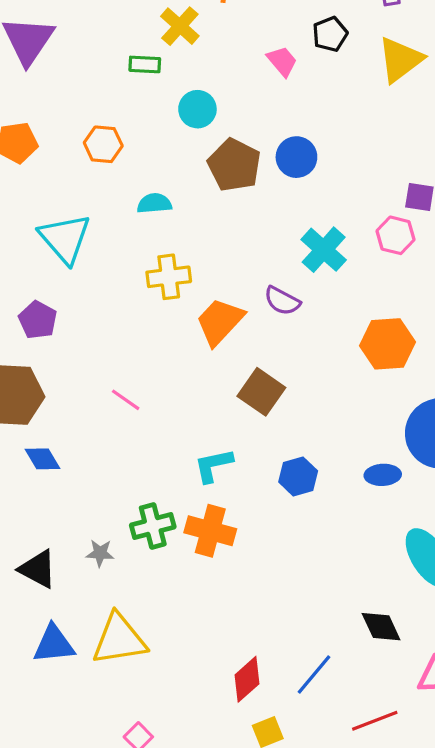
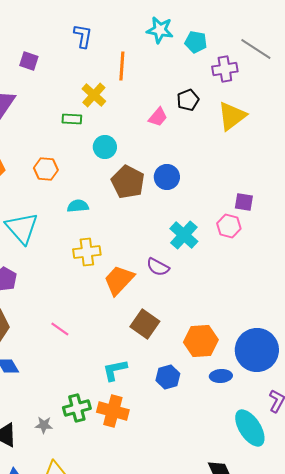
pink trapezoid: (282, 61) -> (158, 117), turned 80
orange hexagon: (388, 344) -> (201, 341), moved

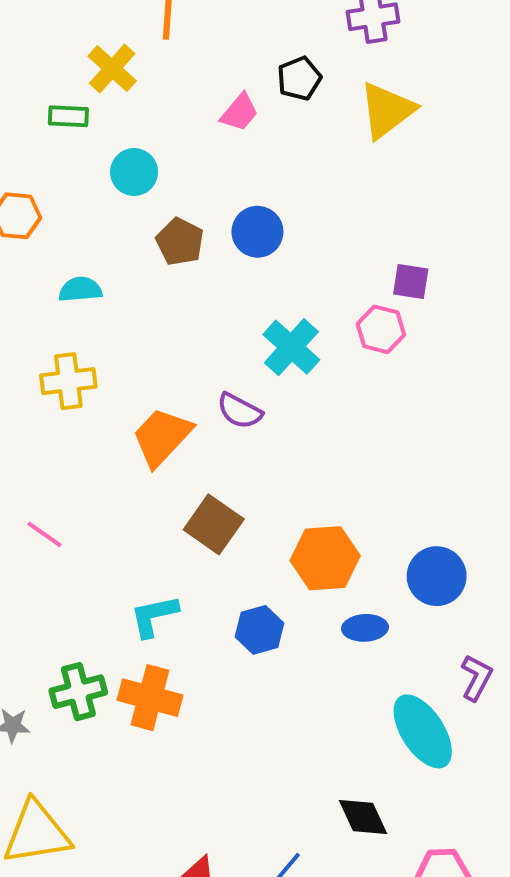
brown pentagon: (128, 182) -> (180, 242), size x0.7
yellow cross: (87, 252) -> (68, 381), moved
blue circle: (257, 350) -> (437, 576), size x0.7

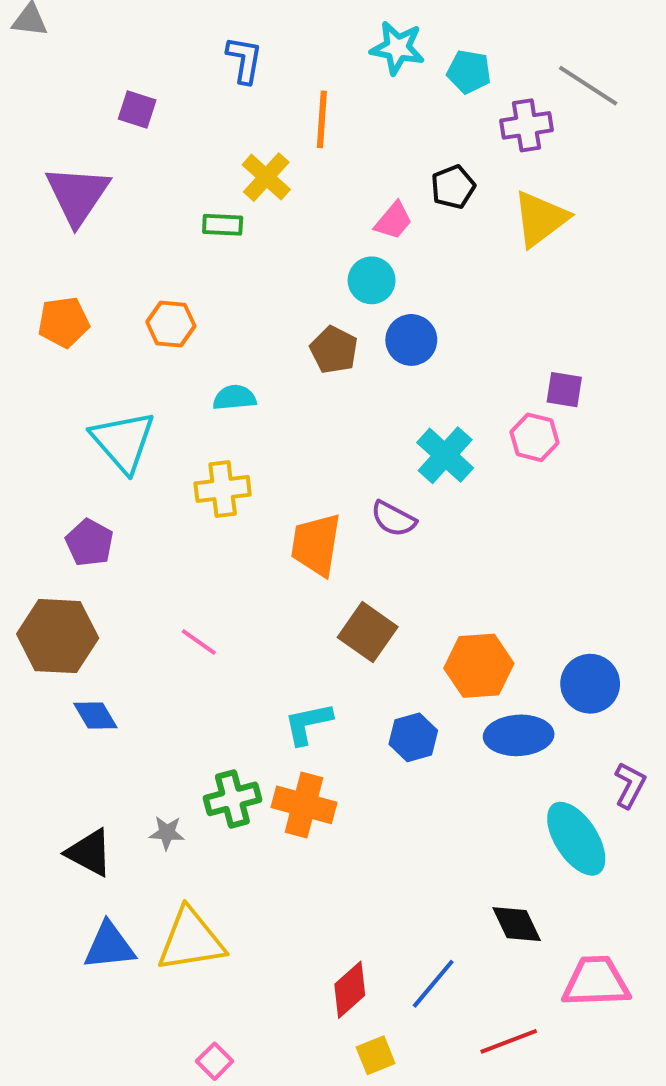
cyan circle: (134, 172) -> (372, 280), moved
orange trapezoid: (162, 437) -> (316, 545), turned -34
blue ellipse: (365, 628) -> (519, 735), size x1.5

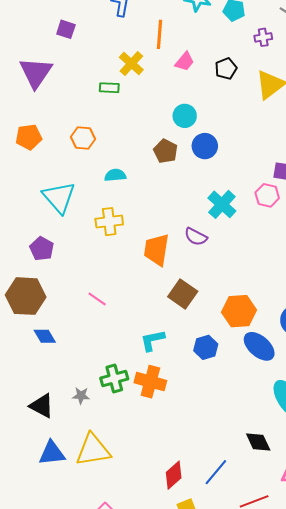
purple cross: (527, 125) -> (263, 37), size x0.7
pink trapezoid: (393, 221) -> (185, 62), moved
blue ellipse: (519, 735) -> (259, 346), turned 44

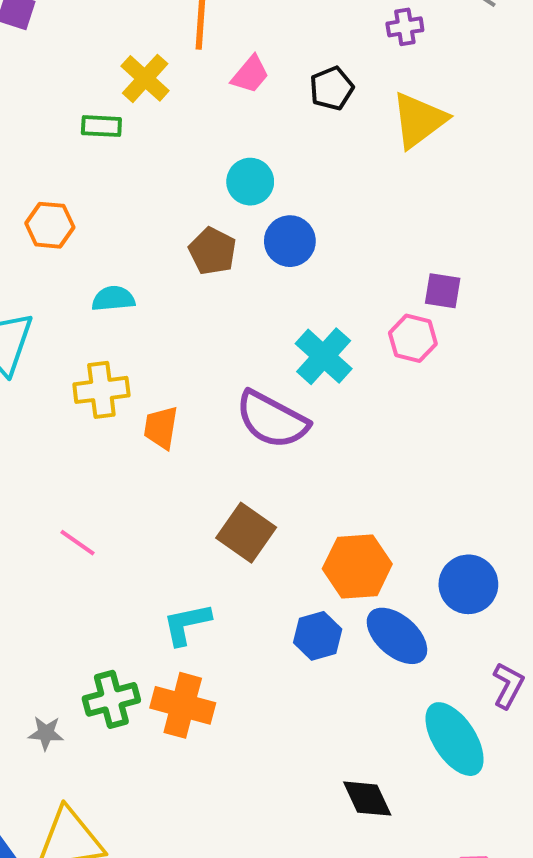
purple semicircle: (196, 237) -> (272, 420), size x1.6
orange trapezoid: (156, 250) -> (161, 428), moved, size x0.7
blue hexagon: (206, 347) -> (318, 636), moved
black diamond: (258, 442) -> (367, 799), moved

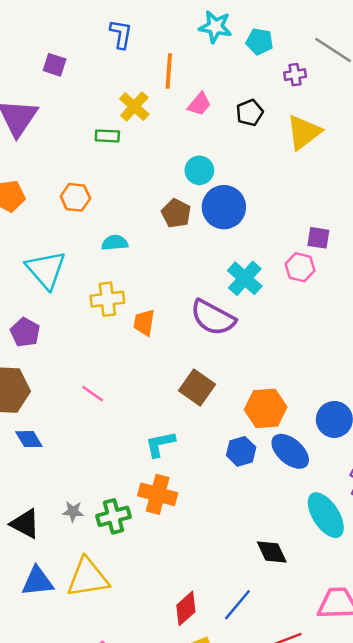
blue circle: (290, 241) -> (224, 207), size x1.4
green cross: (111, 699) -> (113, 516), moved

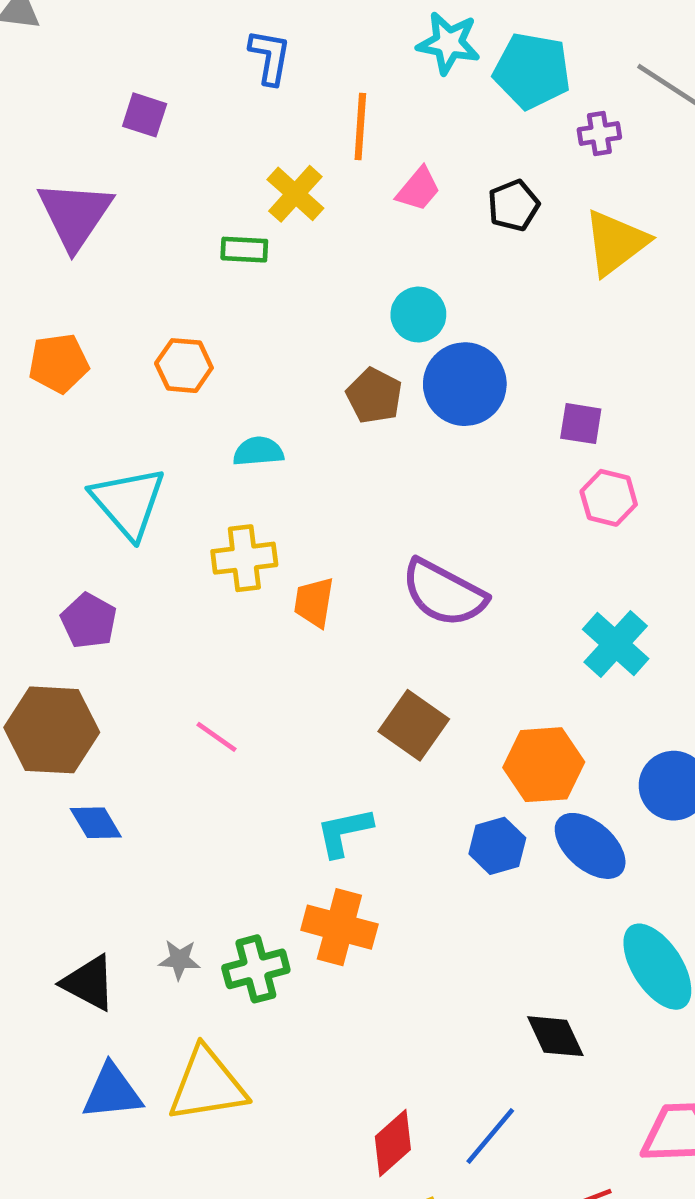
cyan pentagon: (260, 41) -> (532, 71), size x1.5
purple square: (318, 238) -> (581, 424), moved
cyan cross: (245, 278) -> (616, 644), moved

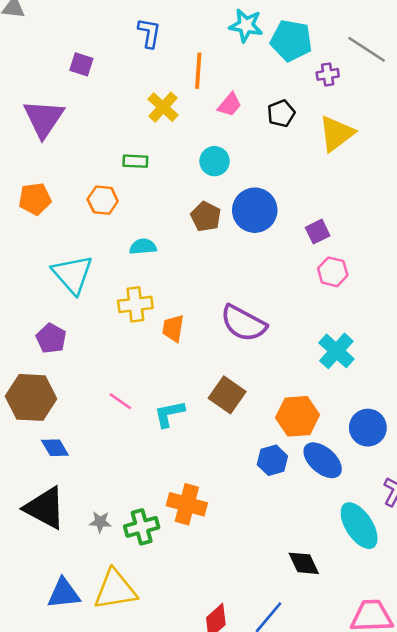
green rectangle: (244, 250) -> (135, 161), moved
cyan circle: (418, 315) -> (215, 161), moved
purple square: (581, 424) -> (318, 232), turned -35
cyan L-shape: (344, 832) -> (169, 414), moved
black triangle: (89, 983) -> (45, 508), moved, size x1.4

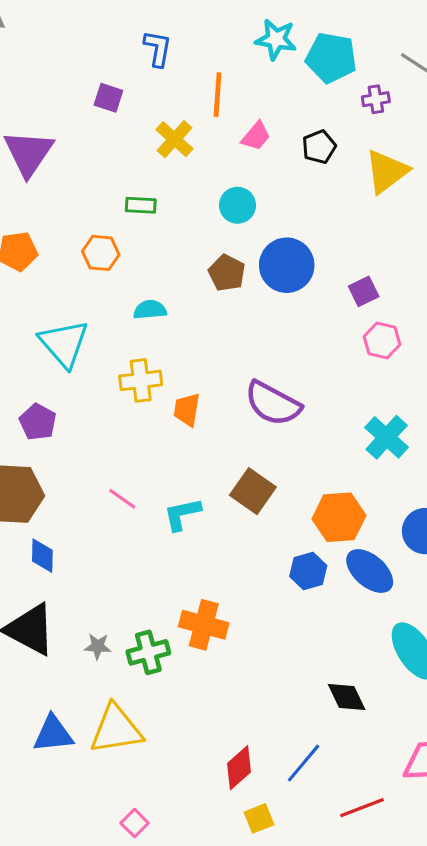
purple square: (81, 64) -> (108, 98), moved
blue diamond: (55, 448) -> (42, 556), turned 32

